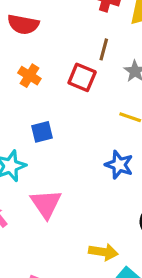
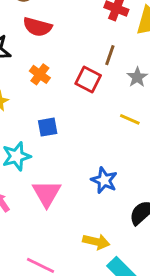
blue star: (119, 165) -> (104, 180), moved

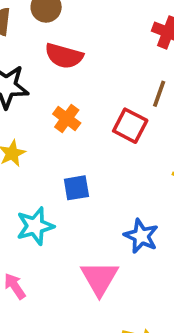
blue star: (104, 180) -> (141, 236), moved
pink triangle: (47, 193) -> (99, 278), moved

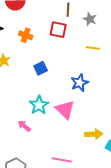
cyan star: (35, 226) -> (39, 105), moved
blue star: (141, 236) -> (80, 83), turned -30

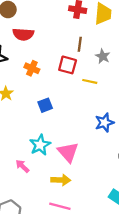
yellow line: (93, 48) -> (90, 81), moved
blue star: (80, 83) -> (104, 123), moved
yellow arrow: (94, 134) -> (61, 180), moved

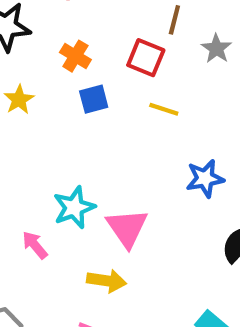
yellow line: (90, 81) -> (164, 109), moved
blue square: (45, 105) -> (94, 99), moved

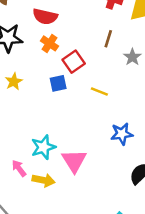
orange cross: (75, 56) -> (50, 43), moved
red square: (146, 58) -> (74, 62), moved, turned 30
yellow arrow: (107, 281) -> (44, 180), moved

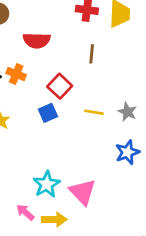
red semicircle: (45, 16) -> (37, 40), moved
orange cross: (50, 43) -> (16, 74), moved
gray star: (132, 57) -> (127, 112), moved

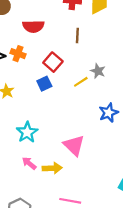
yellow line: (94, 112) -> (81, 82), turned -40
gray star: (127, 112) -> (98, 71), moved
cyan star: (47, 184) -> (27, 132), moved

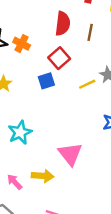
red semicircle: (33, 26) -> (63, 24), moved, turned -90
pink arrow: (29, 163) -> (15, 182), moved

